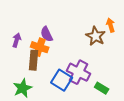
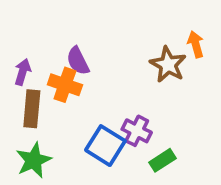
brown rectangle: (34, 60) -> (32, 109), moved
purple cross: (79, 72) -> (137, 131), size x0.7
green rectangle: (102, 88) -> (162, 160), moved, turned -64

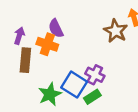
green star: (34, 160) -> (50, 94), moved
green rectangle: (162, 160) -> (92, 97), moved

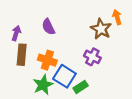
orange cross: (47, 44) -> (47, 60), moved
purple cross: (95, 75) -> (92, 57), moved

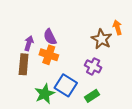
purple arrow: (16, 33) -> (29, 43), moved
orange cross: (47, 60) -> (49, 55), moved
green rectangle: (81, 87) -> (92, 96), moved

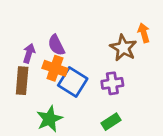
purple cross: (93, 66) -> (112, 83), turned -35
blue square: (66, 85) -> (73, 82), moved

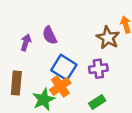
orange cross: (55, 68) -> (60, 86), moved, turned 36
brown rectangle: (22, 81) -> (16, 83), moved

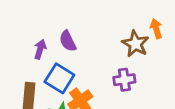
blue square: (64, 67) -> (59, 78), moved

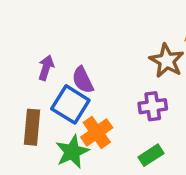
purple semicircle: (68, 41) -> (83, 80), moved

